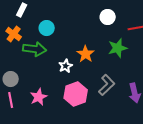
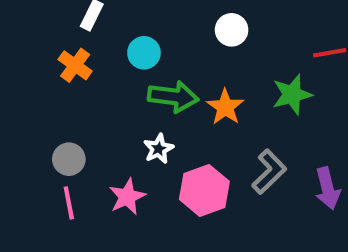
white circle: (108, 17) -> (232, 30), moved
green arrow: (35, 49) -> (173, 97), moved
white star: (66, 66) -> (159, 149), moved

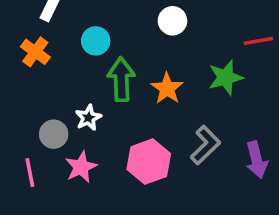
green arrow: (173, 97) -> (121, 79), turned -99
white star: (159, 149) -> (88, 118), moved
gray circle: (69, 159) -> (54, 134), moved

